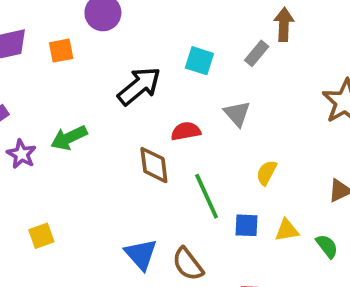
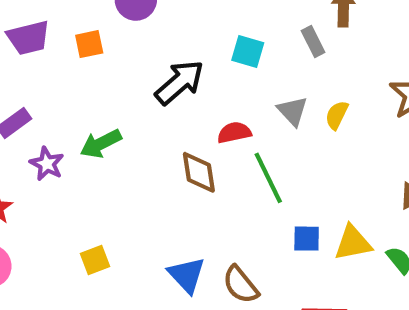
gray rectangle: (257, 53) -> (313, 42), turned -65
yellow semicircle: (267, 173) -> (337, 115), moved
green line: (207, 196) -> (268, 178), moved
yellow triangle: (287, 230) -> (353, 243), size x1.4
yellow square: (41, 236) -> (95, 260), moved

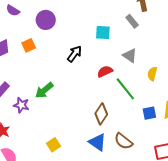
black arrow: (180, 82) -> (74, 54), size x0.7
yellow semicircle: (337, 115) -> (152, 74), moved
brown diamond: (199, 172) -> (101, 114), moved, turned 55

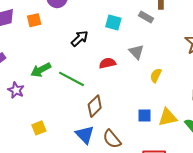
gray rectangle: (132, 21) -> (146, 17), turned -32
green line: (125, 89) -> (72, 79), moved, turned -35
purple star: (21, 105) -> (16, 90), moved

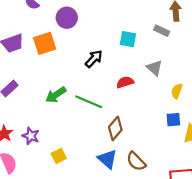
orange square: (34, 20) -> (45, 43), size x1.5
purple star: (16, 90) -> (31, 136), moved
blue square: (144, 115) -> (173, 120), moved

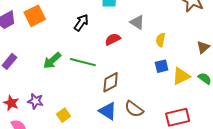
brown diamond: (115, 128) -> (111, 82), turned 30

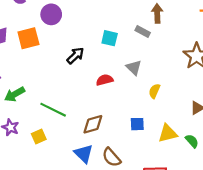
green arrow: (52, 61) -> (15, 94), moved
green line: (83, 62) -> (53, 110), moved
blue square: (162, 66) -> (137, 124), moved
yellow square: (63, 115) -> (39, 137), moved

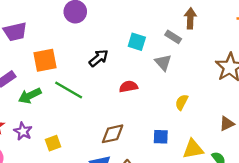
orange square: (28, 38) -> (45, 60), moved
gray triangle: (134, 67) -> (163, 62), moved
green line: (53, 110) -> (69, 90), moved

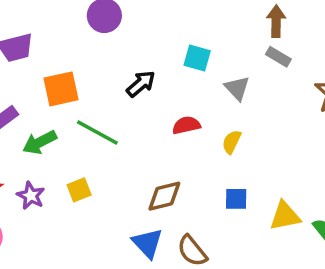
gray rectangle: (173, 37) -> (278, 57), moved
yellow semicircle: (182, 102) -> (232, 142), moved
yellow square: (53, 143) -> (79, 190), moved

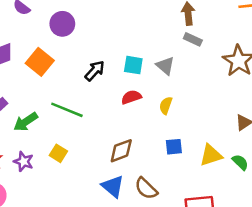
cyan square: (197, 58) -> (133, 65), moved
orange square: (61, 89) -> (40, 62), moved, turned -32
yellow square: (79, 190) -> (58, 153), turned -30

